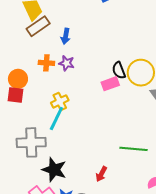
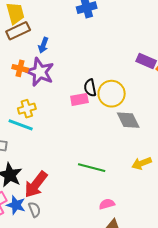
purple star: (66, 63) -> (40, 72), size x1.8
cyan line: (56, 119) -> (21, 125), turned 75
red arrow: (101, 174) -> (36, 184), moved, size x1.8

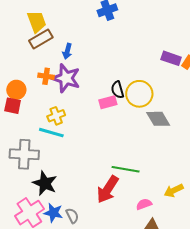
yellow arrow: (142, 163) -> (174, 191), moved
red arrow: (36, 184) -> (108, 189), moved

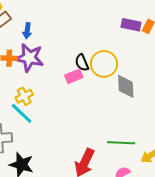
gray diamond: (158, 119) -> (126, 86), turned 35
cyan line: (51, 133) -> (22, 113), turned 35
green line: (126, 169) -> (121, 143), moved

